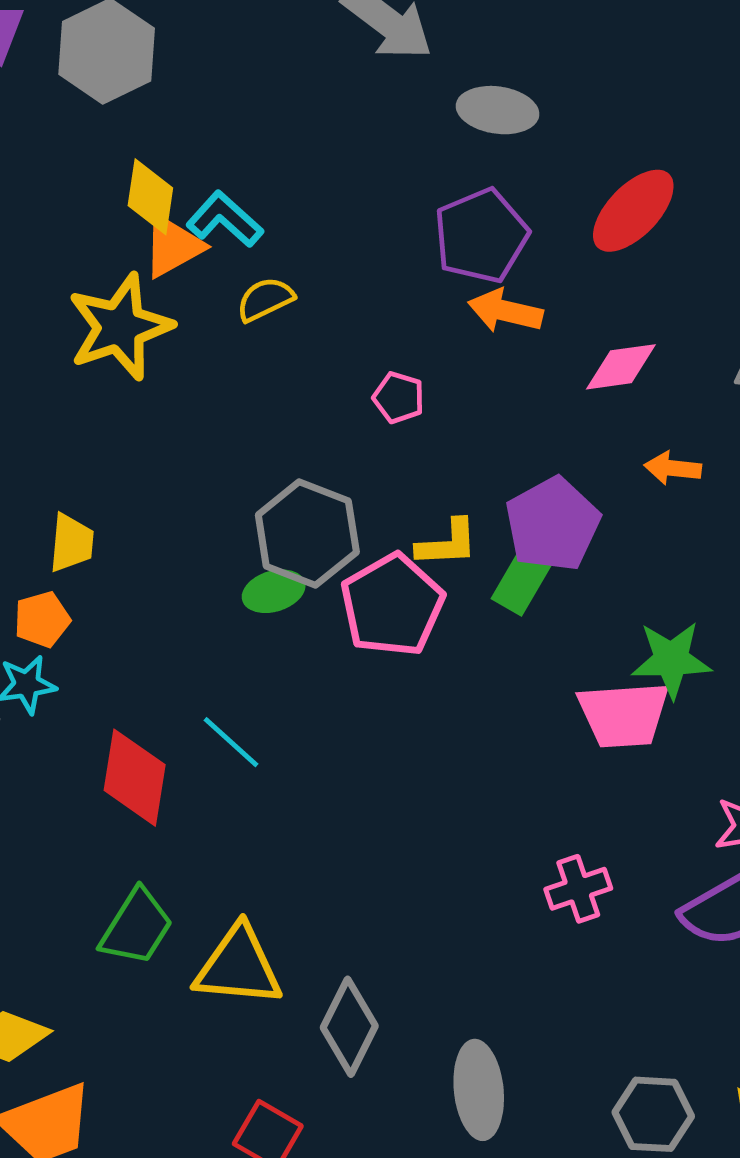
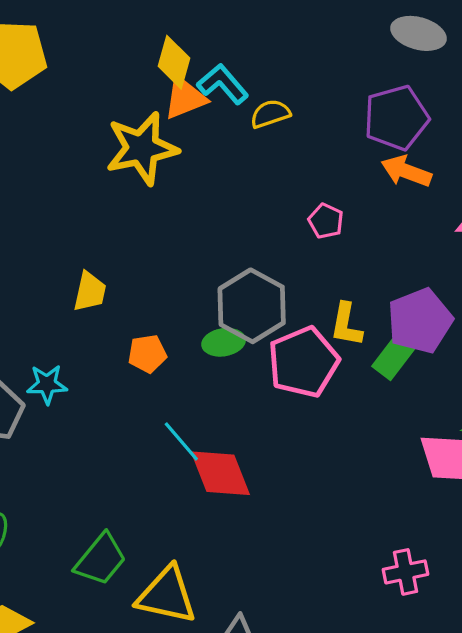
yellow semicircle: (265, 299) -> (270, 114), moved
yellow L-shape: (447, 543) -> (346, 325), turned 96
orange pentagon: (42, 619) -> (147, 354), moved
red diamond: (135, 778) -> (220, 473), moved, turned -38

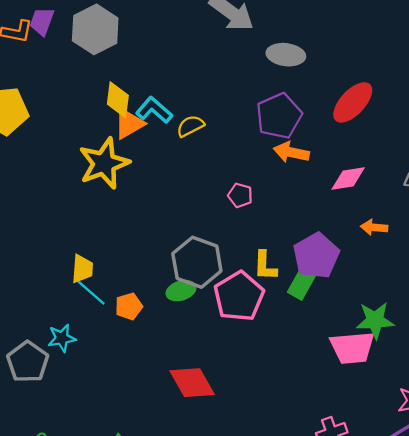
cyan line: (181, 441) -> (91, 293), moved

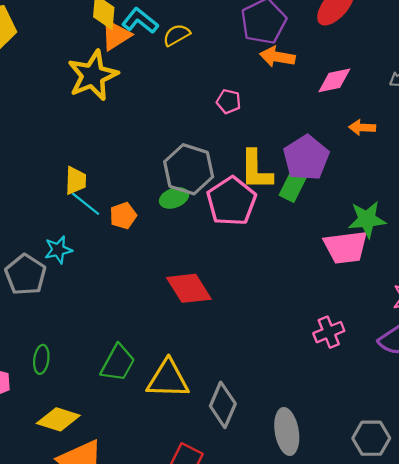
yellow L-shape: (265, 266) -> (256, 170), size x1.4

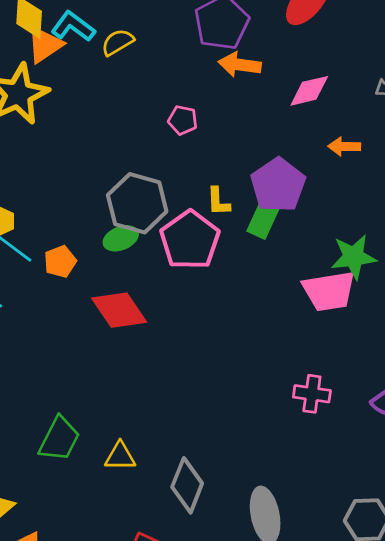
yellow L-shape: (256, 170) -> (218, 202), size x0.6
red diamond: (189, 288) -> (119, 310), moved
pink cross: (329, 332) -> (312, 394), turned 32
yellow triangle: (168, 379) -> (120, 456), size x0.6

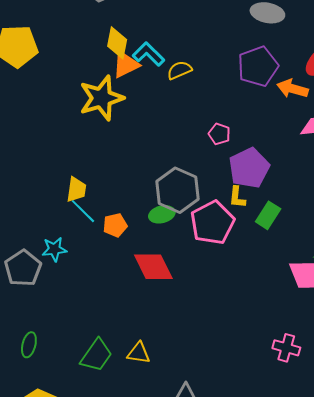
orange arrow: (240, 65) -> (292, 89), moved
purple pentagon: (278, 185) -> (249, 168), moved
yellow triangle: (120, 456) -> (139, 353), moved

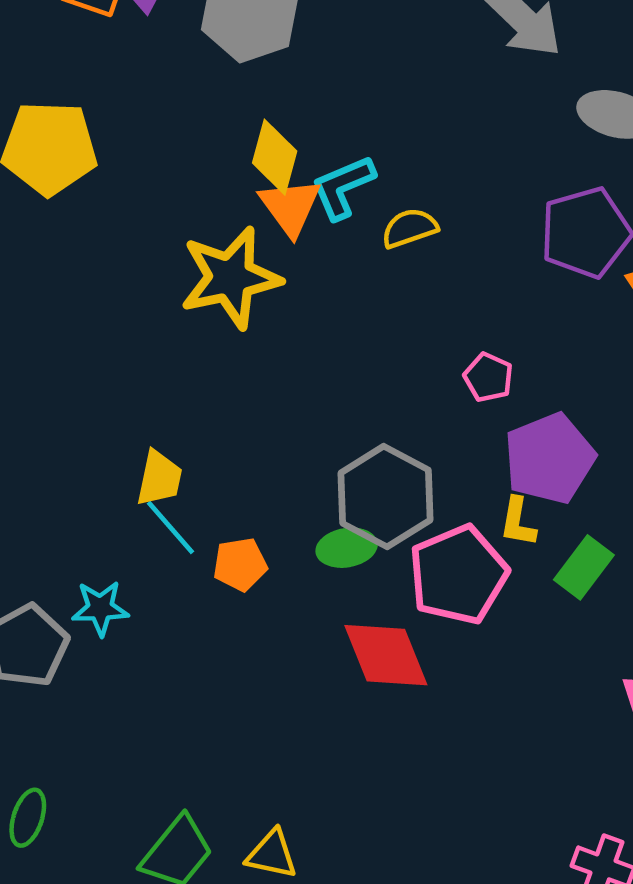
cyan L-shape: (148, 54) -> (343, 187), turned -72
orange triangle: (126, 65) -> (290, 207), turned -44
red diamond: (153, 267) -> (386, 655), moved

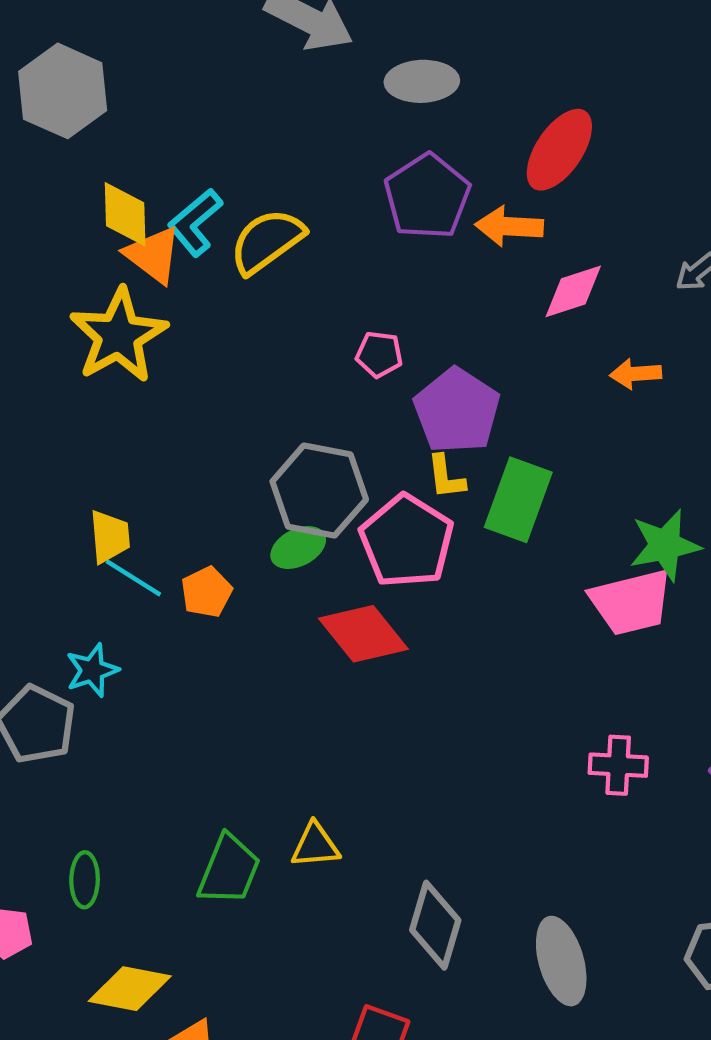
yellow semicircle: (410, 228) -> (267, 241), size x1.5
green rectangle: (584, 567) -> (518, 500), size x1.4

